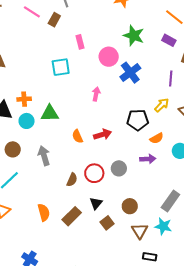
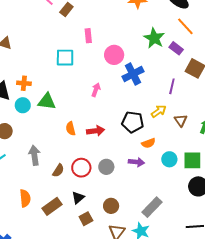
green star: (134, 36) -> (154, 38), moved
gray arrow: (44, 156) -> (34, 155), moved

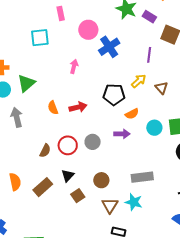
green triangle: (47, 101) -> (26, 83), turned -42
gray arrow: (34, 155) -> (17, 117), moved
gray rectangle: (152, 207) -> (142, 177), turned 45

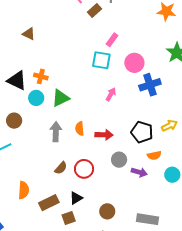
pink rectangle: (61, 13) -> (112, 40), turned 32
cyan square: (40, 38) -> (101, 60), moved
gray arrow: (17, 117) -> (56, 132), moved
gray circle: (93, 142) -> (119, 160), moved
brown square: (78, 196) -> (69, 218), moved

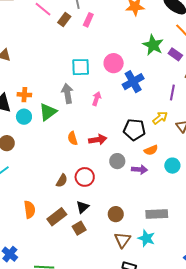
pink rectangle: (112, 40) -> (88, 20), moved
gray arrow: (56, 132) -> (67, 93), moved

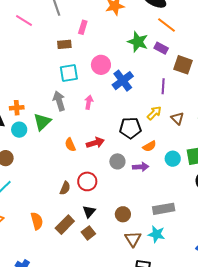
brown rectangle: (64, 19) -> (64, 44), moved, turned 56
pink rectangle: (88, 20) -> (83, 27), moved

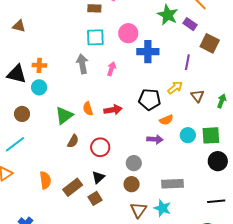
blue cross: (123, 81) -> (148, 52), turned 30
green triangle: (42, 122) -> (64, 116), moved
gray circle: (117, 161) -> (134, 163), moved
brown semicircle: (65, 188) -> (73, 141), moved

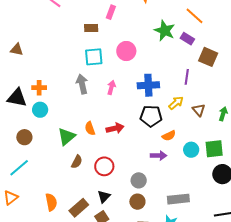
blue cross: (148, 52) -> (148, 85), moved

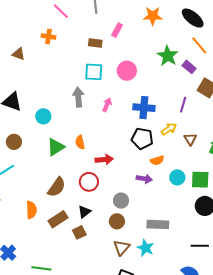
orange cross: (39, 88) -> (48, 37), moved
cyan circle: (40, 110) -> (43, 116), moved
red arrow: (115, 128) -> (104, 160), moved
brown semicircle: (77, 162) -> (57, 187), moved, size x1.5

